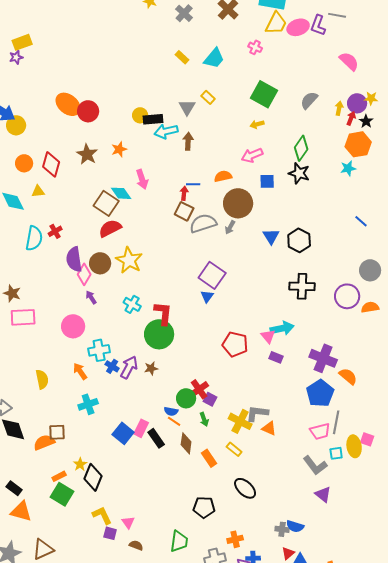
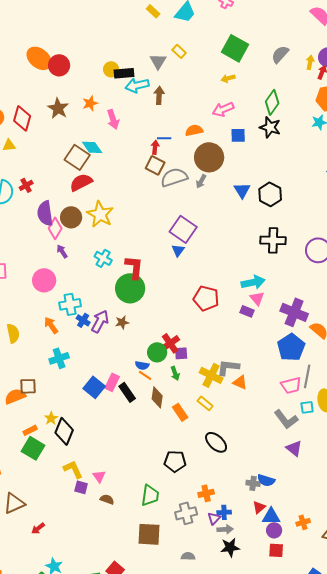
pink arrow: (142, 179) -> (113, 119), moved
pink triangle: (268, 336) -> (257, 298), moved
purple square: (210, 399) -> (181, 353), turned -32

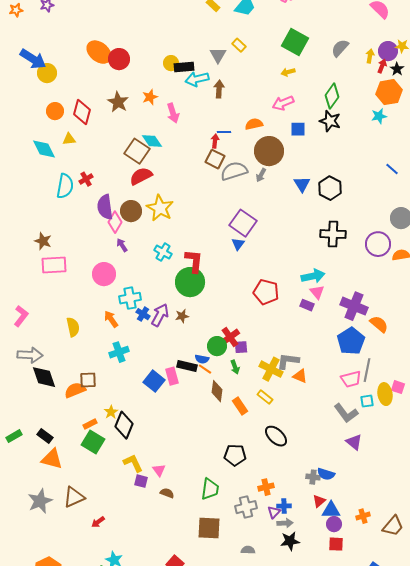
pink rectangle: (112, 382) -> (172, 376), turned -42
black rectangle: (127, 392) -> (187, 366), moved, turned -42

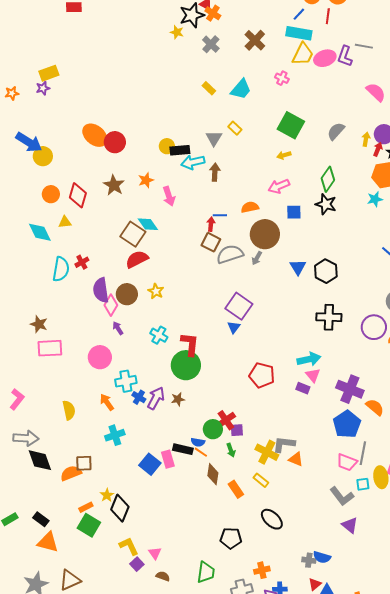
yellow star: (160, 208) -> (156, 291), size x0.6
pink trapezoid: (351, 379) -> (347, 462), turned 35
purple square: (141, 481) -> (137, 564), turned 32

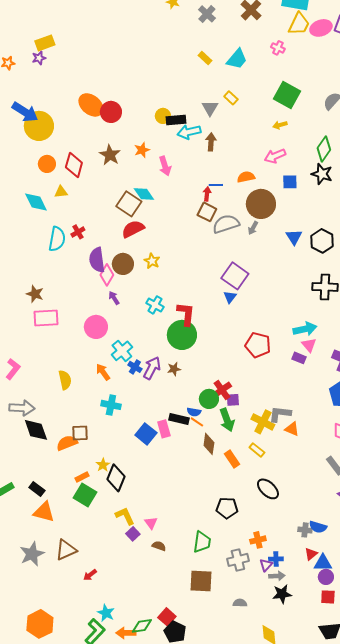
yellow circle: (43, 156) -> (39, 126), size x1.5
cyan cross: (126, 381) -> (122, 351), turned -30
cyan cross: (115, 435) -> (111, 405), turned 30
green arrow: (231, 450) -> (227, 420), size x1.6

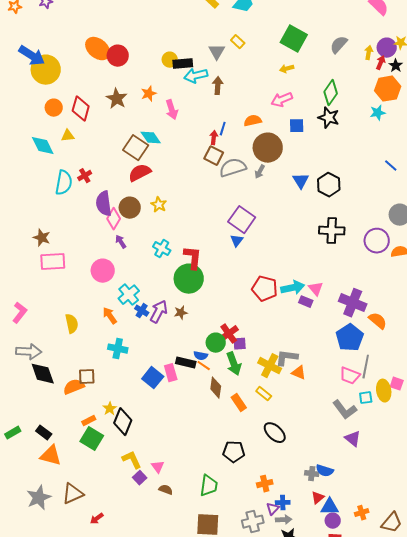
blue line: (216, 185) -> (223, 129), turned -72
cyan arrow: (305, 329) -> (293, 288), moved
gray cross: (238, 560) -> (253, 522), moved

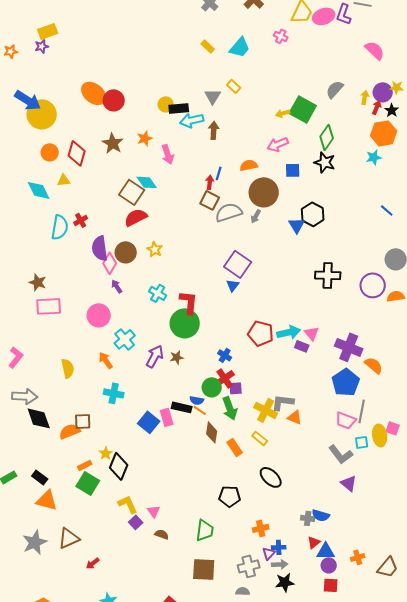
green square: (294, 39) -> (303, 109), moved
black hexagon: (329, 185) -> (313, 214), moved
blue cross: (142, 311) -> (225, 355), moved

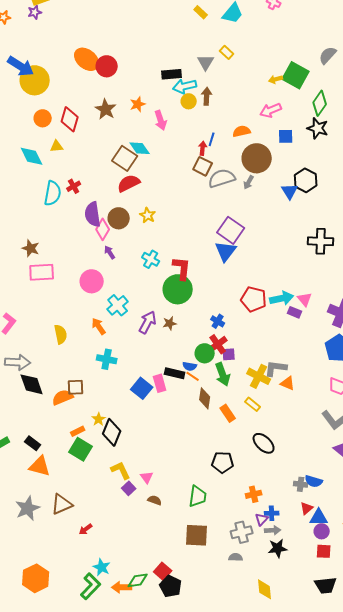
yellow circle: (166, 104) -> (189, 101), moved
blue triangle: (233, 285) -> (226, 251), size x1.6

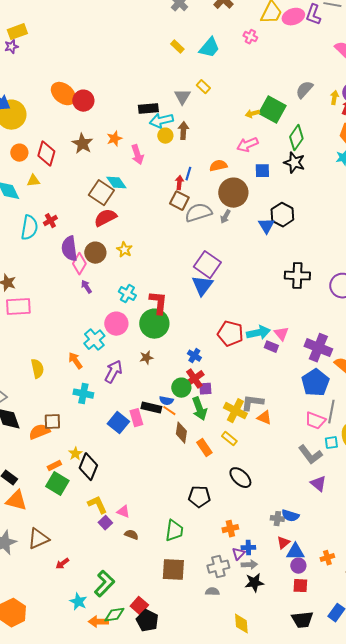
pink circle: (92, 281) -> (116, 324), moved
purple arrow: (148, 322) -> (113, 372), moved
pink triangle: (147, 477) -> (123, 512), turned -32
green L-shape: (91, 586) -> (104, 584), moved

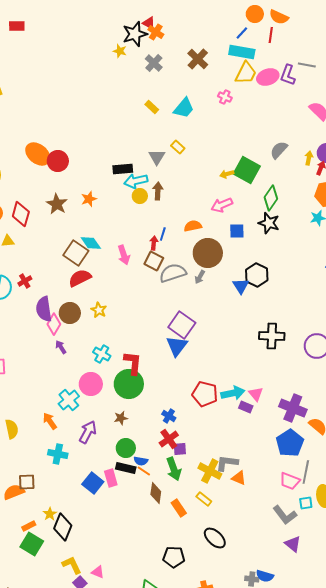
pink arrow: (137, 155) -> (124, 255), moved
green circle: (181, 388) -> (126, 448), moved

